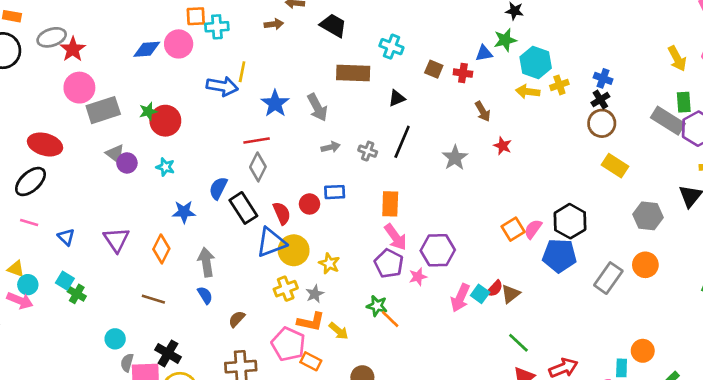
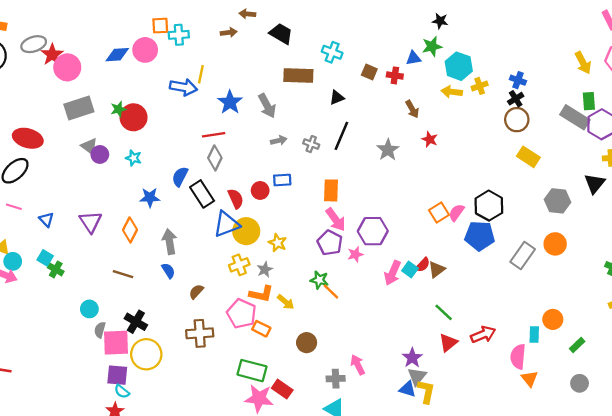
pink circle: (79, 88) -> (67, 67), moved

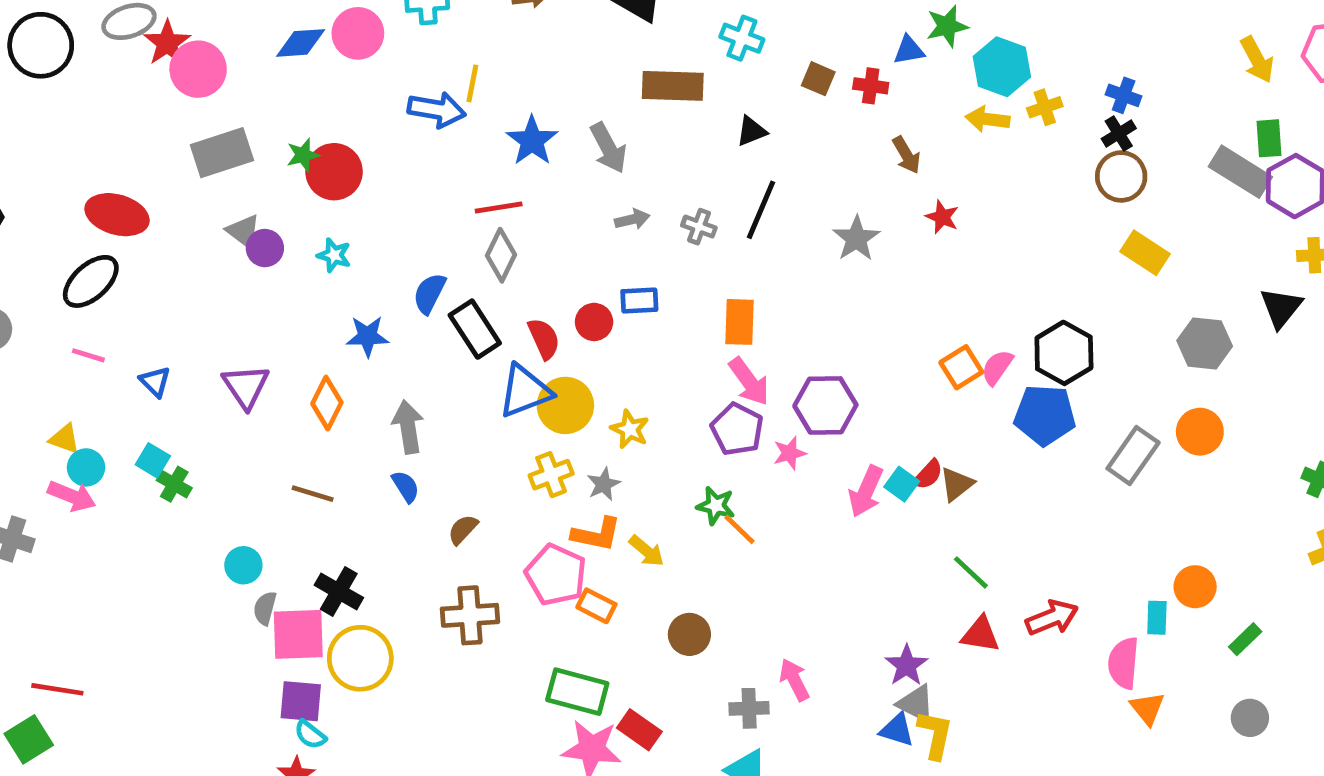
red triangle: (448, 343) -> (980, 634), turned 48
gray triangle: (417, 376) -> (916, 704), turned -42

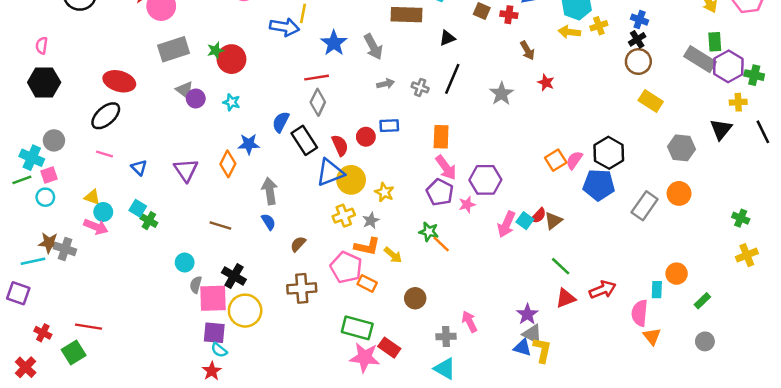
orange diamond: (327, 403) -> (228, 164), moved
red triangle: (980, 634) -> (566, 298), turned -30

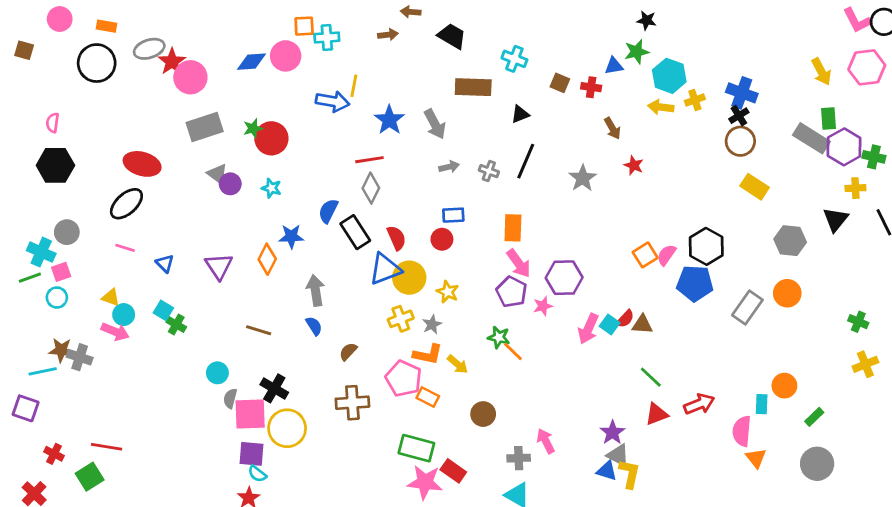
blue cross: (640, 20) -> (742, 93), size x1.5
red circle: (366, 137) -> (442, 239), moved
brown triangle: (553, 221) -> (642, 325), turned 42
gray circle: (705, 341) -> (817, 464), size x1.5

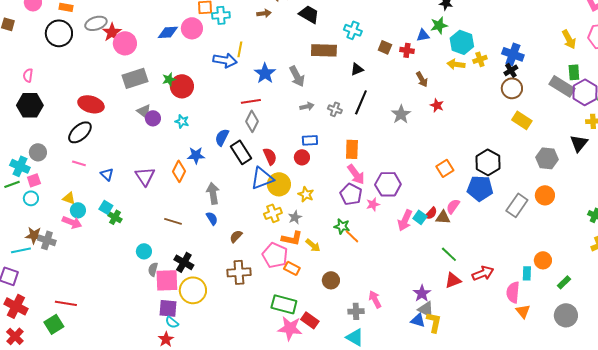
pink semicircle: (666, 255) -> (453, 206), moved
red cross: (54, 454) -> (16, 306), moved, size x1.6

